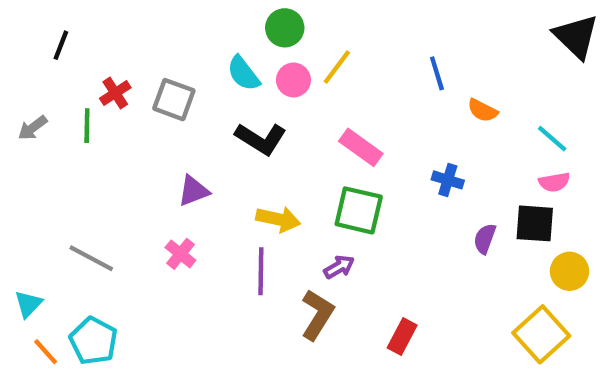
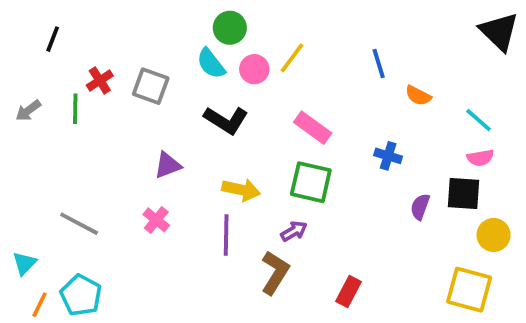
green circle: (285, 28) -> (230, 28), moved
yellow square: (541, 334) -> (469, 290), turned -33
orange line: (46, 352) -> (40, 305), turned 68

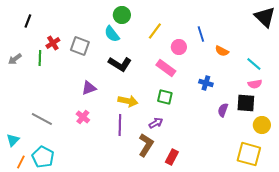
pink circle: (254, 69) -> (179, 47), moved
green square: (311, 182) -> (165, 97), size x0.7
red rectangle: (348, 291) -> (172, 157), moved

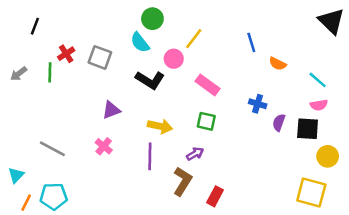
pink circle: (179, 47) -> (174, 59), moved
purple semicircle: (223, 110) -> (279, 123), moved
cyan pentagon: (43, 157) -> (54, 196), turned -30

